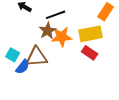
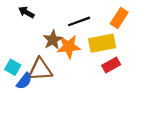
black line: (56, 15) -> (79, 21), moved
red rectangle: (90, 53) -> (111, 65), moved, turned -63

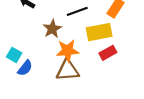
orange star: (69, 47) -> (68, 51), moved
brown triangle: (40, 70) -> (68, 70), moved

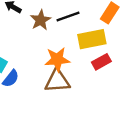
brown star: (52, 29) -> (41, 20), moved

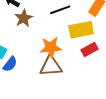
brown star: (41, 20) -> (24, 18), moved

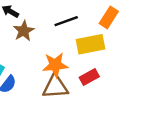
red rectangle: (89, 50) -> (89, 77), moved

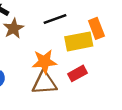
orange rectangle: (109, 17) -> (96, 28), moved, turned -54

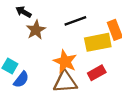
orange star: (44, 62) -> (65, 61), turned 30

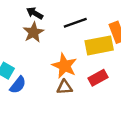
black arrow: (23, 12) -> (35, 13), moved
brown triangle: (65, 82) -> (65, 87), size x0.6

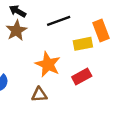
yellow rectangle: (99, 45) -> (83, 44), size x0.7
brown triangle: (65, 87) -> (39, 95), moved

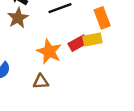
yellow rectangle: (83, 44) -> (92, 40), moved
red rectangle: (82, 76) -> (78, 43), moved

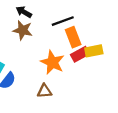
brown star: (18, 18) -> (23, 30), turned -30
orange rectangle: (102, 18) -> (73, 37), moved

